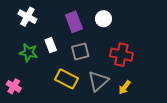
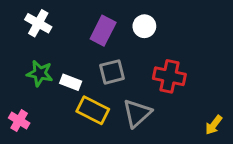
purple rectangle: (74, 22) -> (103, 31), turned 48
white rectangle: (51, 45) -> (71, 82), moved, turned -48
yellow arrow: (125, 87) -> (214, 125), moved

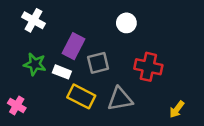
purple rectangle: (103, 31) -> (74, 46), moved
gray triangle: (137, 113) -> (120, 99), turned 32
yellow arrow: (214, 125) -> (177, 109), moved

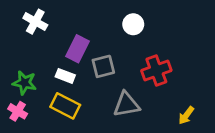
green star: (35, 64) -> (24, 83), moved
red cross: (148, 67) -> (156, 70), turned -32
yellow rectangle: (81, 96) -> (65, 106), moved

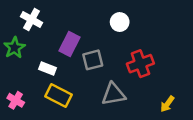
white rectangle: (65, 76) -> (47, 68), moved
green star: (24, 83) -> (14, 48), moved, turned 30

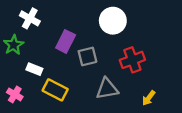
white circle: (120, 22) -> (113, 21), size x1.5
white rectangle: (47, 68) -> (34, 69), moved
yellow arrow: (167, 104) -> (149, 98), moved

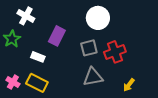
gray square: (87, 56) -> (89, 48), moved
white rectangle: (34, 69) -> (38, 57), moved
yellow rectangle: (55, 90) -> (37, 83), moved

